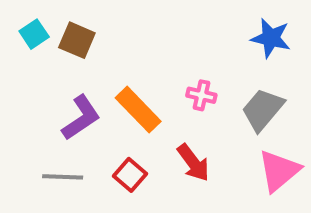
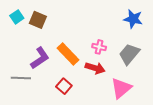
red arrow: (193, 163) -> (95, 68), moved, turned -36
pink triangle: (279, 171) -> (121, 88), moved
gray line: (63, 177) -> (21, 78), moved

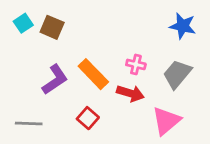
gray line: (21, 78) -> (29, 124), moved

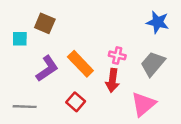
cyan square: (23, 23) -> (20, 39), moved, turned 35
red arrow: (130, 93) -> (112, 80), turned 80

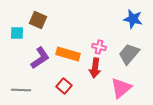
orange rectangle: (80, 64) -> (68, 54), turned -30

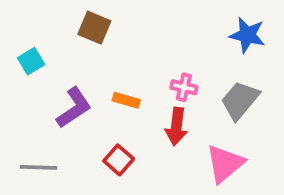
brown square: (38, 20) -> (94, 28), moved
cyan square: (17, 33) -> (31, 61), turned -32
orange rectangle: (68, 54) -> (126, 100), size x0.6

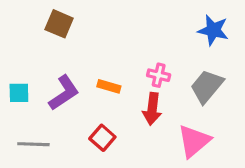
brown square: (94, 28) -> (59, 24), moved
cyan square: (31, 61) -> (19, 93), moved, turned 30

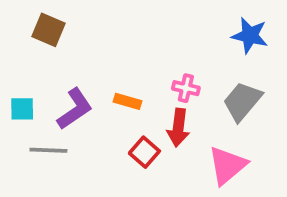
brown square: (59, 24) -> (48, 30), moved
red square: (102, 138) -> (144, 152), moved
gray line: (33, 144) -> (48, 150), moved

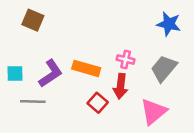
orange rectangle: (128, 101) -> (86, 68), size x1.5

